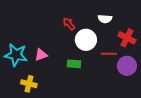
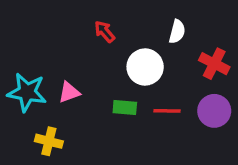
white semicircle: (105, 19) -> (177, 32), turned -80
red arrow: (69, 24) -> (105, 32), moved
red line: (109, 54) -> (167, 111), moved

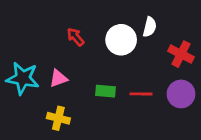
red arrow: (105, 32) -> (75, 37), moved
white circle: (145, 67) -> (121, 40), moved
yellow cross: (49, 141) -> (58, 118), moved

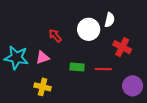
red arrow: (75, 37) -> (55, 36), moved
red cross: (181, 54) -> (122, 47), moved
purple circle: (181, 94) -> (133, 86), moved

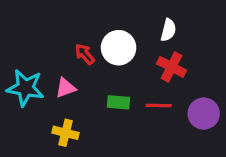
white circle: (89, 29) -> (119, 48), moved
red cross: (122, 47) -> (172, 67), moved
purple circle: (133, 86) -> (204, 114), moved

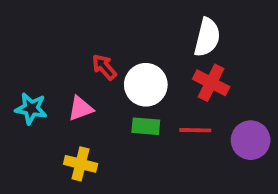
white semicircle: (168, 30) -> (207, 37), size x1.4
white circle: (119, 48) -> (146, 85), moved
cyan star: (25, 88) -> (31, 108), size x0.7

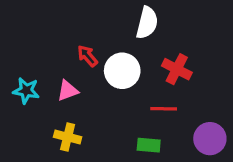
white semicircle: (207, 37) -> (147, 23), moved
green rectangle: (146, 126) -> (149, 145), moved
purple circle: (251, 140) -> (210, 139), moved

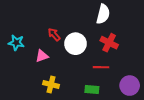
white semicircle: (147, 23) -> (103, 14), moved
cyan star: (26, 91) -> (16, 43), moved
yellow cross: (68, 137) -> (51, 85), moved

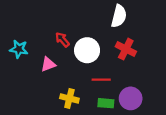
red line: (101, 67) -> (101, 80), moved
yellow cross: (51, 85) -> (69, 98), moved
purple circle: (130, 86) -> (131, 98), moved

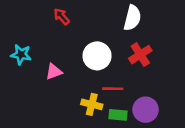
red arrow: (62, 40) -> (62, 17), moved
red cross: (126, 49) -> (140, 55), turned 30
yellow cross: (69, 98) -> (92, 104), moved

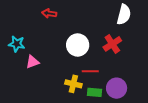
red arrow: (62, 17) -> (49, 13), turned -40
white semicircle: (132, 18) -> (124, 15), moved
pink triangle: (54, 72) -> (32, 62), moved

